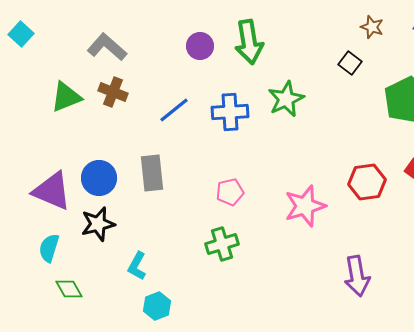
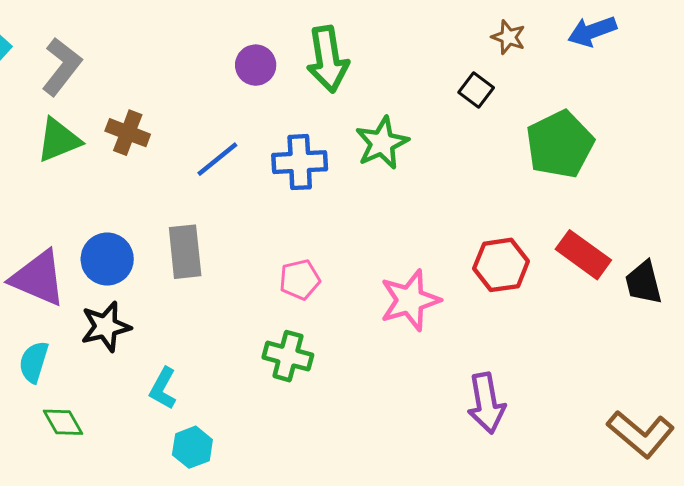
gray L-shape: (107, 47) -> (62, 67), moved, turned 87
green cross: (222, 244) -> (288, 356), turned 32

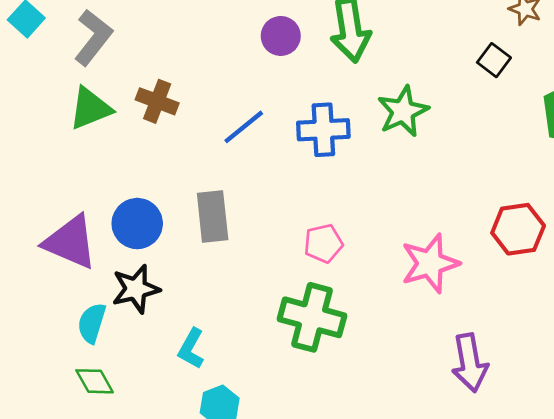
green cross: (288, 356) -> (312, 317), size x1.4
cyan semicircle: (34, 362) -> (92, 323), moved
purple arrow: (486, 403) -> (470, 363), moved

